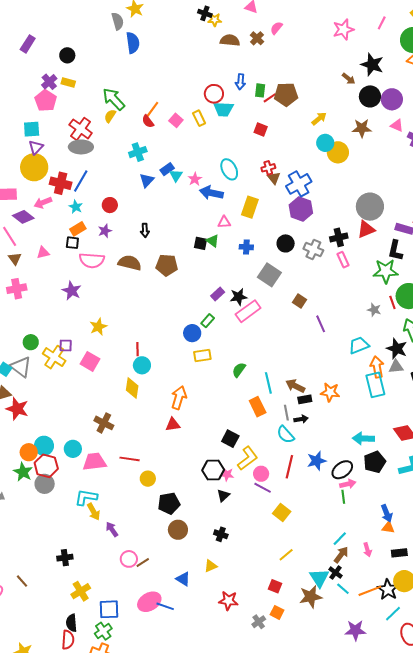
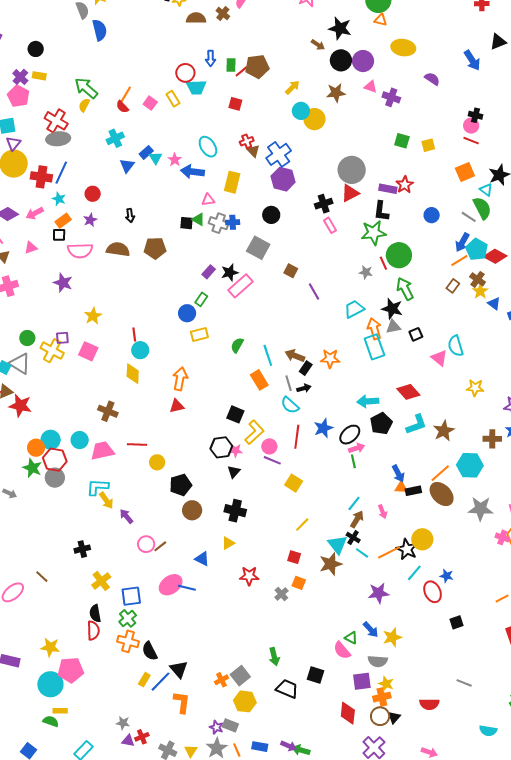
pink arrow: (43, 203) -> (35, 213), moved
gray cross: (313, 250) -> (219, 223), moved
black rectangle: (305, 399) -> (306, 368), turned -40
black cross: (221, 534) -> (235, 511), size x1.5
black rectangle: (399, 553) -> (413, 491), moved

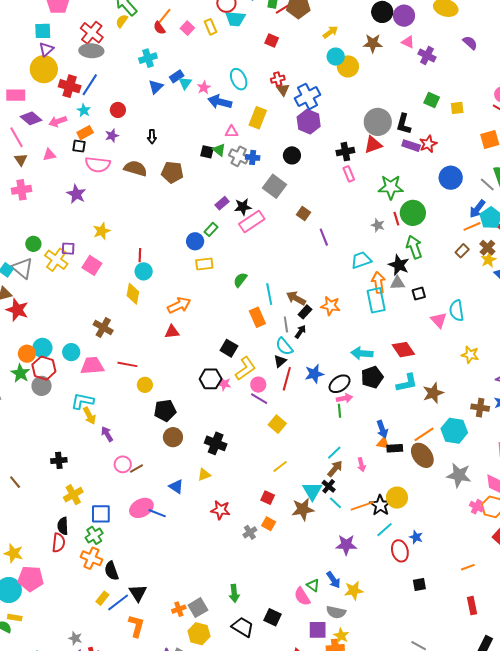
black L-shape: (381, 211) -> (404, 124), moved
blue circle: (432, 215) -> (451, 178), size x1.5
orange arrow: (180, 379) -> (179, 305), turned 45
black arrow: (304, 388) -> (300, 332), turned -48
black triangle: (234, 472) -> (280, 361), moved

